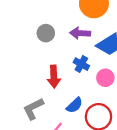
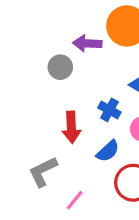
purple arrow: (80, 33) -> (87, 43), moved
blue semicircle: (74, 105) -> (108, 151), moved

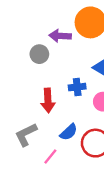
blue cross: (109, 110) -> (77, 87), turned -35
blue semicircle: (108, 151) -> (69, 132), moved

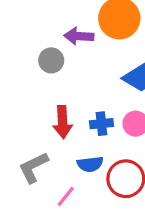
blue cross: (77, 87) -> (101, 124), moved
blue semicircle: (69, 132) -> (90, 164), turned 36

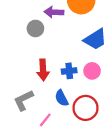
blue semicircle: (90, 164) -> (62, 98), turned 70

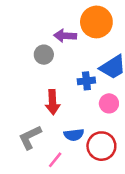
blue cross: (69, 71) -> (86, 81), moved
blue semicircle: (62, 98) -> (74, 135), turned -70

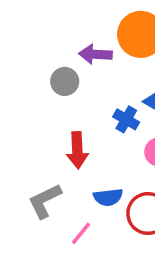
blue cross: (86, 81) -> (126, 119), turned 36

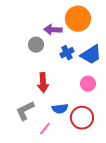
blue cross: (126, 119) -> (67, 53), moved, turned 32

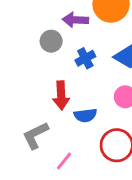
blue cross: (67, 53) -> (85, 58), moved
blue semicircle: (60, 109) -> (85, 115), moved

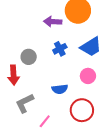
gray circle: (51, 41) -> (29, 57), moved
red arrow: (61, 95) -> (13, 75), moved

